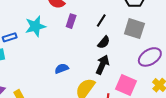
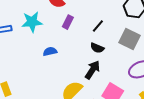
black semicircle: (104, 42) -> (97, 48), turned 64
blue semicircle: (62, 69) -> (50, 51), moved

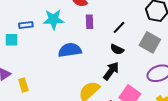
purple rectangle: (68, 22) -> (89, 22), turned -32
blue semicircle: (50, 51) -> (70, 50), size x1.6

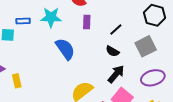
gray square: (150, 42) -> (146, 46), turned 30
blue semicircle: (70, 50) -> (65, 49), turned 60
black arrow: (111, 71) -> (116, 74), moved

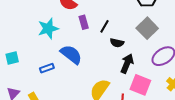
blue rectangle: (23, 21) -> (47, 68), moved
black line: (116, 30) -> (104, 26), moved

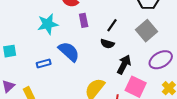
black line: (104, 26) -> (112, 25), moved
black semicircle: (117, 43) -> (107, 44), moved

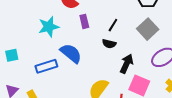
blue rectangle: (44, 64) -> (46, 66), size x1.5

